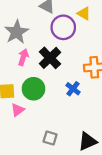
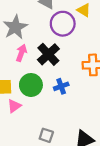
blue cross: (73, 89) -> (61, 86), moved, turned 32

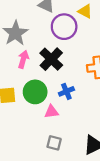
pink triangle: (14, 106) -> (51, 112), moved, turned 32

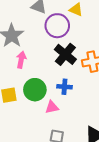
black cross: (51, 59) -> (65, 54), moved
blue cross: (66, 91) -> (64, 87), turned 32

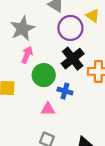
green circle: (35, 90) -> (44, 75), moved

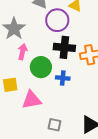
black cross: (73, 59) -> (64, 47), turned -35
pink triangle: (48, 109) -> (32, 100), moved, size x1.5

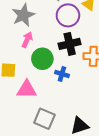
black cross: (64, 47) -> (70, 44), turned -30
gray square: (54, 125) -> (44, 119), size x1.5

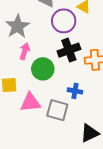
blue cross: (62, 74) -> (75, 91), moved
gray square: (44, 119) -> (57, 110), moved

